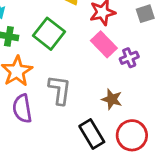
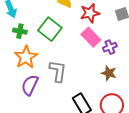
brown star: (112, 99) -> (109, 73), moved
purple semicircle: (22, 109) -> (30, 85), turned 35

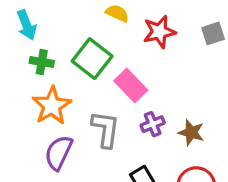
pink rectangle: (91, 37) -> (131, 85), moved
purple cross: (110, 47) -> (153, 124), moved

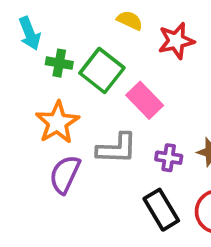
green cross: (42, 62) -> (59, 63), moved
purple cross: (153, 124) -> (169, 158), moved, turned 30
gray L-shape: (106, 129) -> (117, 148), turned 84

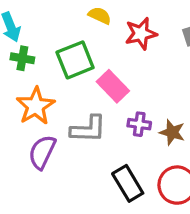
green cross: (59, 63) -> (22, 58), moved
green square: (102, 71) -> (75, 60), turned 30
purple cross: (169, 158) -> (139, 124), moved

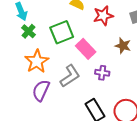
green cross: (22, 58) -> (28, 31), turned 32
gray L-shape: (88, 129) -> (70, 76), turned -35
brown star: (172, 132) -> (123, 46), moved

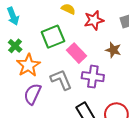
green cross: (28, 31) -> (15, 46), moved
purple cross: (102, 73) -> (93, 77), size x1.5
gray L-shape: (70, 76) -> (61, 80), turned -80

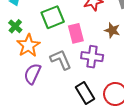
pink rectangle: (76, 53) -> (76, 33), turned 30

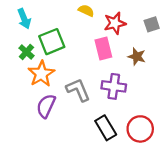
green square: (53, 17) -> (52, 42), moved
pink rectangle: (76, 33) -> (103, 48), moved

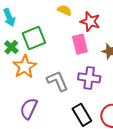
red star: (115, 23) -> (90, 22), turned 30
purple semicircle: (46, 106) -> (29, 109), moved

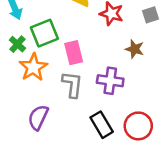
pink rectangle: (80, 44) -> (74, 53), moved
gray L-shape: (57, 81) -> (72, 84), turned 30

